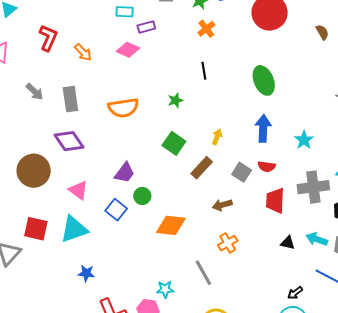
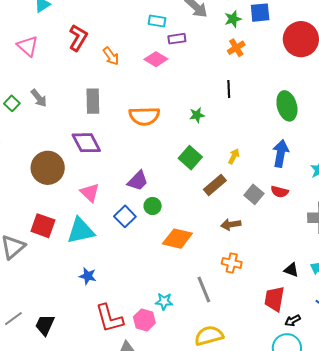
gray arrow: (35, 92) -> (39, 98), moved
red trapezoid: (275, 201) -> (274, 299), moved
orange cross: (228, 243) -> (232, 263), turned 36

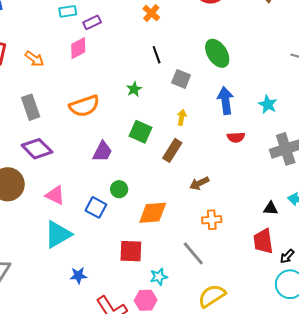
pink diamond: (156, 59) -> (78, 48), turned -40
purple trapezoid: (138, 181) -> (102, 152), moved
gray square: (254, 194) -> (181, 79), moved
red square: (43, 226) -> (131, 251), moved

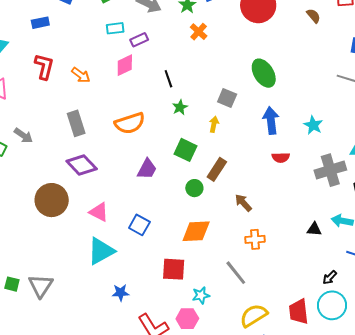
black line: (157, 55) -> (168, 79), moved
yellow arrow: (182, 117) -> (214, 124), moved
brown arrow: (199, 183) -> (243, 203), turned 72
green circle: (119, 189) -> (194, 188), moved
red trapezoid: (263, 241) -> (299, 312), moved

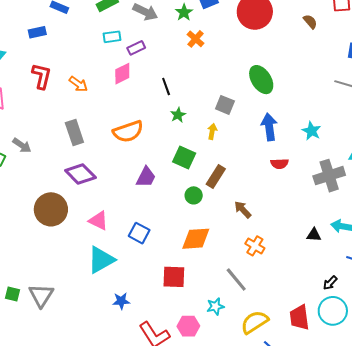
orange cross: (255, 239) -> (255, 246), turned 36
cyan star: (201, 295) -> (215, 306), moved

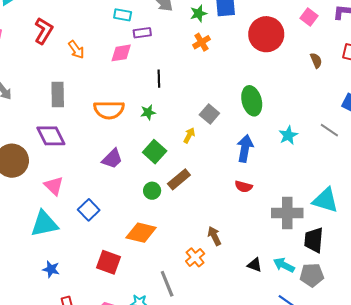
green star: (178, 115) -> (148, 112), moved
cyan star: (311, 131) -> (288, 135), moved
brown arrow: (243, 209) -> (214, 236), moved

